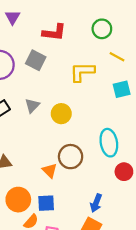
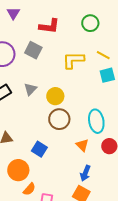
yellow line: (117, 57) -> (103, 55), moved
brown circle: (71, 157) -> (59, 119), moved
orange triangle: (50, 171) -> (82, 145), moved
blue square: (46, 203) -> (39, 149), moved, turned 35

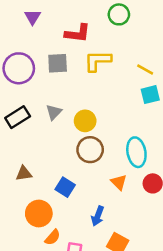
green circle: (90, 23) -> (119, 14), moved
gray square: (33, 50) -> (58, 63), turned -30
yellow L-shape: (73, 60) -> (98, 61), moved
blue arrow: (85, 173) -> (98, 216), moved

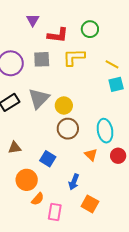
green circle: (119, 14) -> (90, 29), moved
purple triangle: (33, 17) -> (33, 20), moved
gray triangle: (54, 112) -> (39, 98), size x1.6

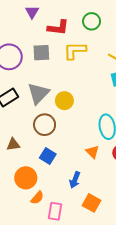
brown circle: (68, 129) -> (45, 125), moved

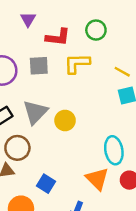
brown circle: (45, 125) -> (17, 148), moved
orange triangle: (93, 152) -> (97, 179), size x1.5

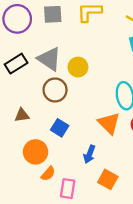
gray triangle: (35, 112) -> (49, 59), turned -40
brown circle: (17, 148) -> (55, 90), moved

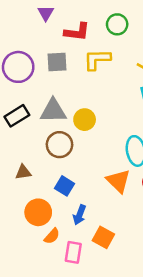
gray triangle: (49, 59) -> (53, 111), turned -35
blue arrow: (89, 154) -> (80, 215), moved
orange square: (108, 179) -> (103, 237), moved

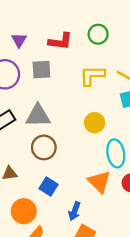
purple triangle: (46, 13) -> (19, 40), moved
yellow L-shape: (97, 59) -> (92, 75), moved
yellow circle: (85, 120) -> (95, 123), moved
blue arrow: (80, 215) -> (74, 211), moved

